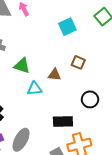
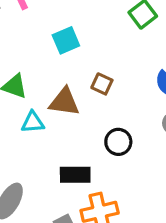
cyan square: (67, 27) -> (66, 40), moved
brown triangle: (54, 75) -> (64, 102), size x1.5

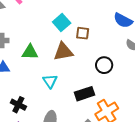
cyan square: (66, 40) -> (62, 23), moved
cyan triangle: (33, 122) -> (50, 81), moved, turned -42

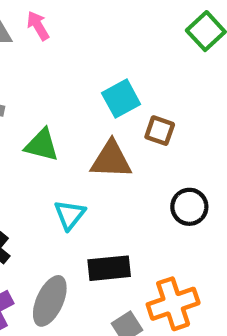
black rectangle: (85, 94) -> (109, 268), moved

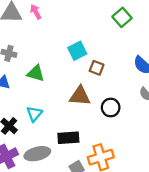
brown triangle: (111, 160) -> (80, 96), moved
cyan triangle: (70, 215) -> (34, 114), moved
gray ellipse: (50, 301) -> (37, 154), turned 50

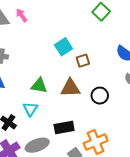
brown square: (97, 68) -> (83, 61), turned -32
green triangle: (36, 73) -> (39, 86), moved

